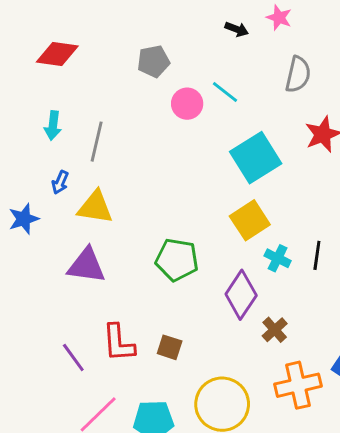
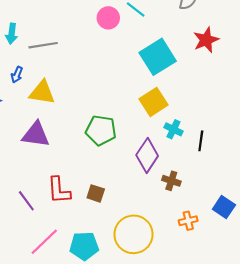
gray line: (97, 142) -> (43, 45), turned 68
black line: (317, 255) -> (201, 141), moved
brown cross: (275, 330) -> (171, 181), turned -30
orange cross: (298, 385) -> (188, 221), size x0.6

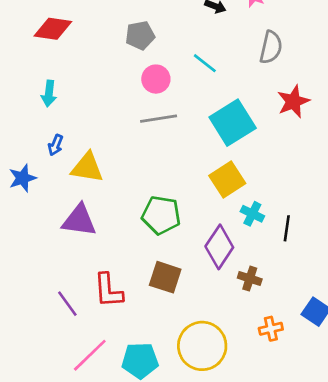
pink circle: (108, 18) -> (156, 79), moved
gray line: (43, 45) -> (159, 119), moved
brown square: (96, 193) -> (165, 277), moved, size x1.4

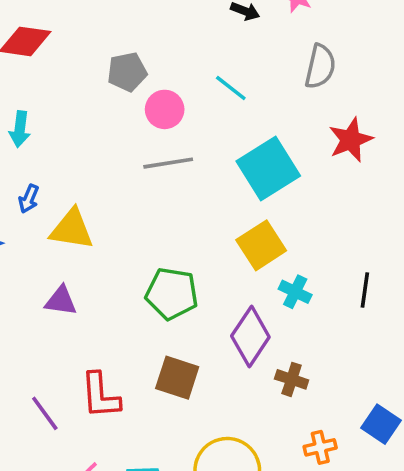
gray pentagon: (140, 35) -> (127, 72), moved
purple triangle: (79, 220) -> (61, 301), size x0.7
black line: (287, 228) -> (365, 290), moved

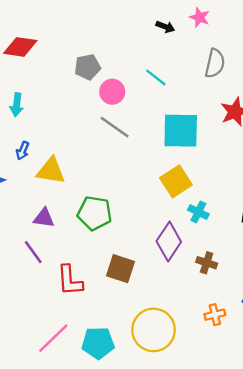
gray line: (168, 163) -> (115, 127), turned 44
cyan square: (268, 168) -> (181, 131), turned 33
green pentagon: (172, 294) -> (95, 213), moved
brown cross: (292, 379) -> (207, 263), moved
purple line: (45, 413) -> (33, 252), moved

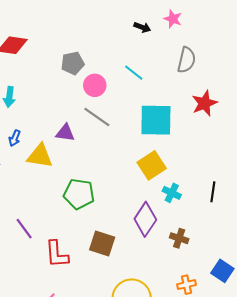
purple triangle: (44, 218) -> (65, 133), moved

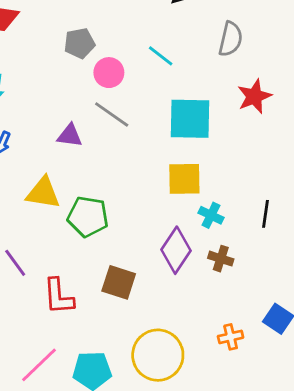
yellow triangle: (40, 156) -> (43, 193), moved
yellow square: (152, 165) -> (184, 179), turned 32
brown cross: (179, 238) -> (221, 259), moved

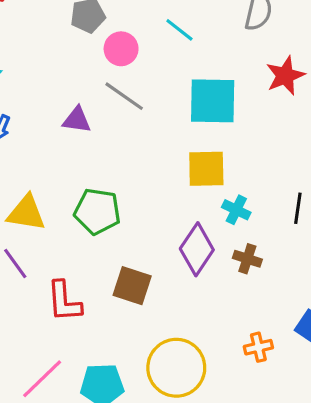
yellow triangle: (43, 193) -> (26, 213), moved

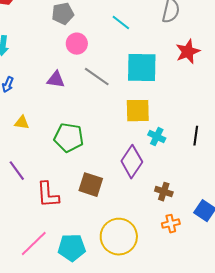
pink circle: (121, 49) -> (77, 44), moved
gray line: (124, 96) -> (97, 77), moved
yellow triangle: (26, 213) -> (22, 123), moved, size x0.6
brown cross: (247, 259) -> (164, 192), moved

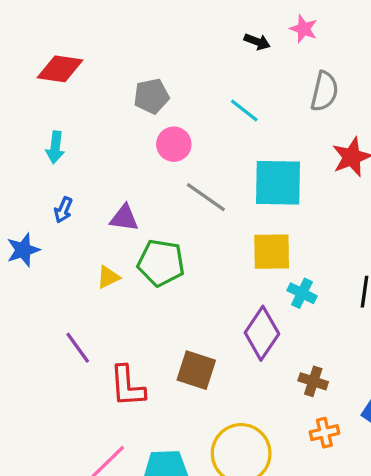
purple triangle: (56, 80) -> (124, 218), moved
yellow triangle: (22, 123) -> (108, 277), moved, turned -35
green pentagon: (69, 138) -> (161, 263), moved

